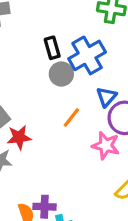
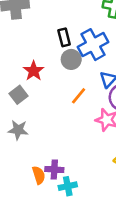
red star: (19, 137) -> (34, 71), moved, turned -30

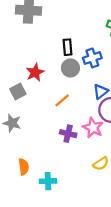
blue cross: (93, 45) -> (92, 58), size x0.7
orange line: (79, 96) -> (62, 100), moved
purple cross: (54, 170) -> (68, 134), moved

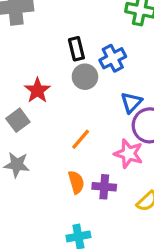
orange line: (62, 100) -> (81, 139), moved
purple cross: (68, 134) -> (104, 187), moved
orange semicircle: (24, 167) -> (76, 182), moved

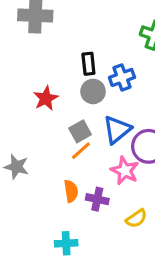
blue triangle: (131, 103) -> (117, 130), moved, size x1.4
gray square: (18, 120) -> (80, 131), moved

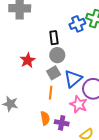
blue cross: (122, 77) -> (77, 24), moved
gray square: (80, 131) -> (54, 73), moved
orange line: (81, 151) -> (51, 93), turned -40

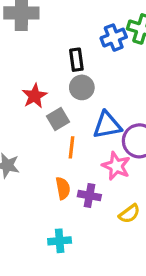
gray square: (54, 73) -> (58, 119), moved
blue triangle: (73, 79) -> (107, 125), turned 30

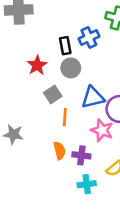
blue cross: (114, 38) -> (89, 38), moved
red star: (35, 96) -> (37, 65), moved
cyan cross: (60, 241) -> (87, 184), moved

